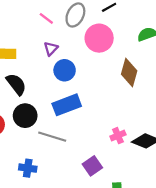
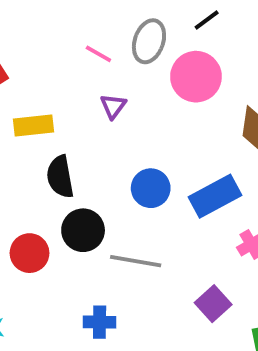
blue circle: (65, 70) -> (151, 188), moved
black semicircle: (16, 84) -> (60, 177), turned -145
blue rectangle: (67, 105) -> (215, 196), moved

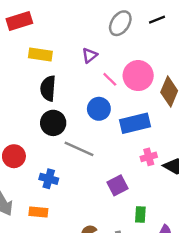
pink line: (98, 54) -> (110, 79), moved
pink circle: (196, 77) -> (138, 76), moved
red circle: (30, 253) -> (14, 156), moved

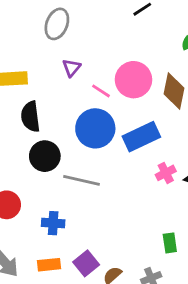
gray ellipse: (120, 23) -> (57, 24), moved
blue circle: (99, 109) -> (95, 128), size x1.4
purple square: (118, 185) -> (86, 263), moved

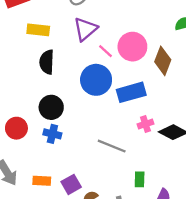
purple triangle: (71, 68) -> (85, 29), size x1.6
black circle: (45, 156) -> (51, 107), moved
gray line: (82, 180) -> (112, 146), moved
blue cross: (53, 223) -> (52, 134), moved

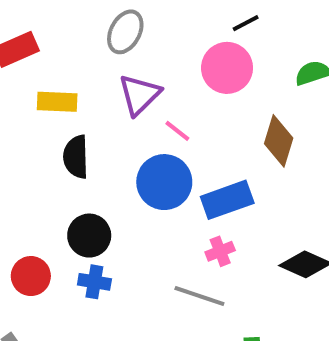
pink circle: (132, 47) -> (227, 68), moved
pink cross: (145, 124) -> (220, 251), moved

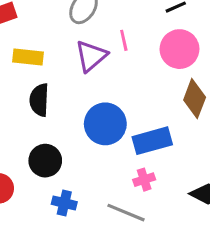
pink circle: (227, 68) -> (179, 49), moved
pink line: (177, 131) -> (124, 40), moved, turned 35
blue cross: (94, 282) -> (64, 203), moved

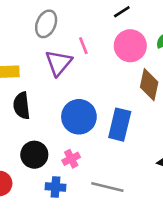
blue rectangle: (152, 141) -> (120, 125), turned -52
pink cross: (144, 180) -> (71, 159), moved

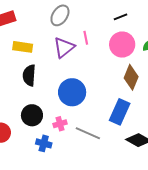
blue rectangle: (120, 125) -> (120, 112), moved
gray line: (107, 187) -> (88, 133), moved

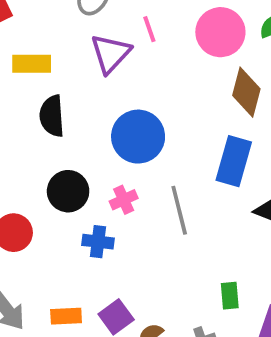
gray line: (88, 133) -> (179, 210), turned 60

